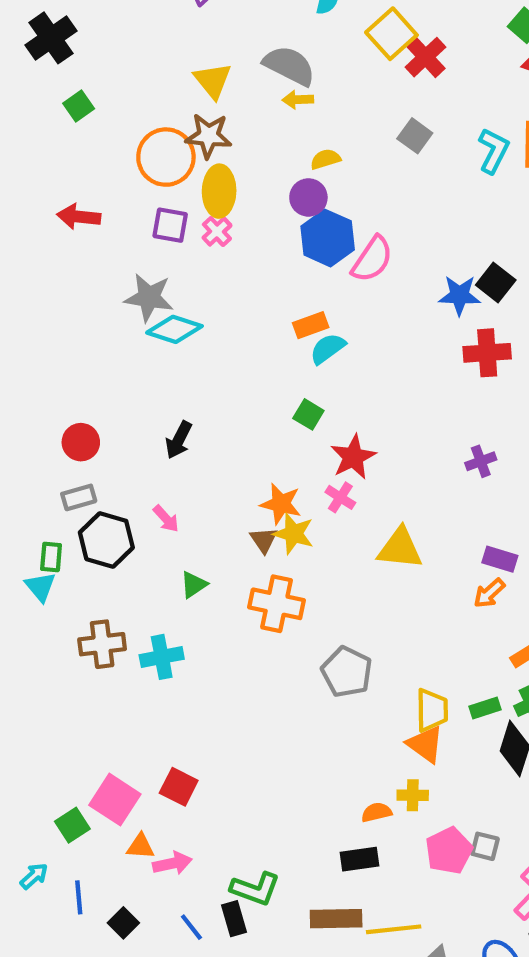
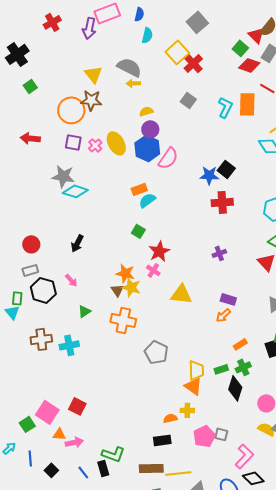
yellow ellipse: (219, 191) -> (116, 143), moved, turned -30
purple circle: (308, 197) -> (150, 129), moved

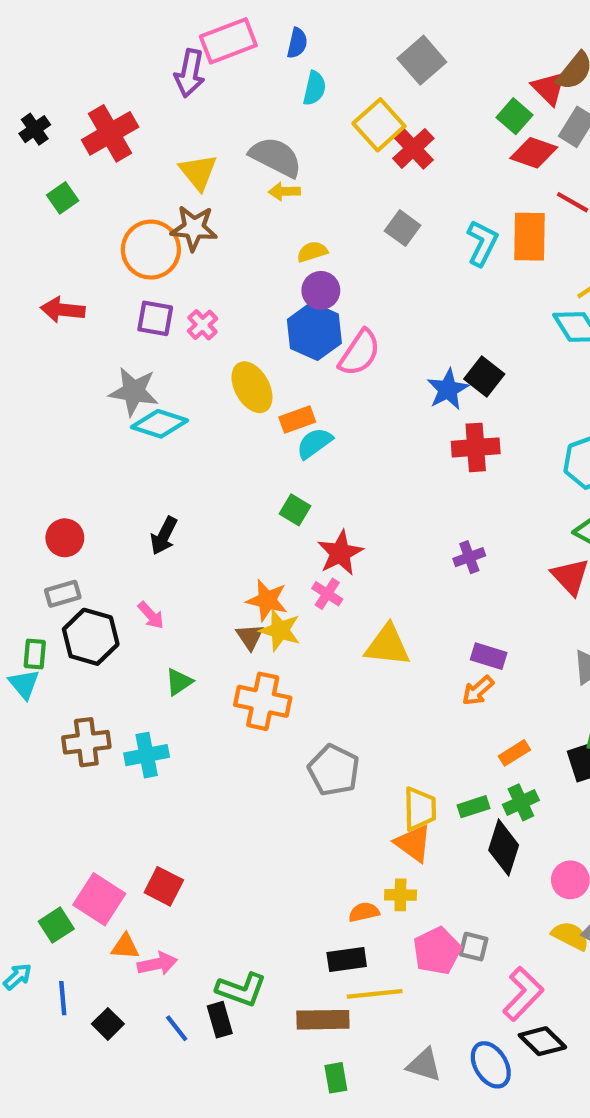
red cross: (52, 22) -> (110, 133), moved, size x1.4
black cross: (17, 54) -> (35, 129), size x0.6
yellow ellipse: (116, 143) -> (252, 387), moved
blue star: (209, 175) -> (448, 389), turned -30
yellow line: (178, 473) -> (375, 994), moved

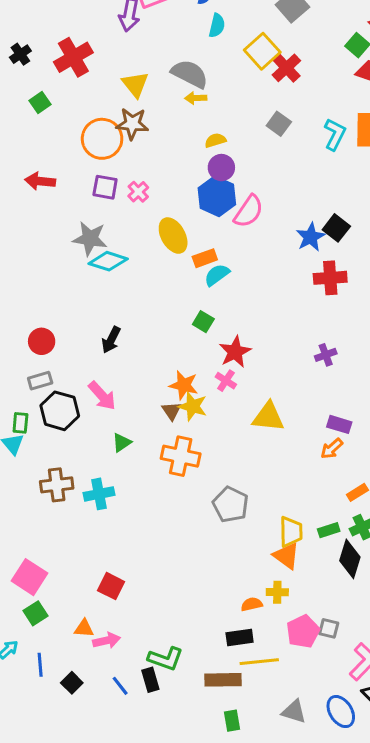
pink arrow: (151, 615) -> (102, 396), size x1.5
pink square: (99, 899) -> (30, 577), moved

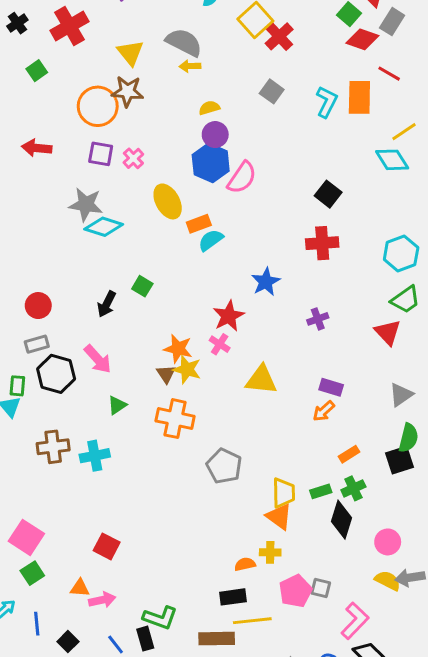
blue star: (311, 237) -> (266, 282), moved
green square: (203, 322) -> (142, 286), moved

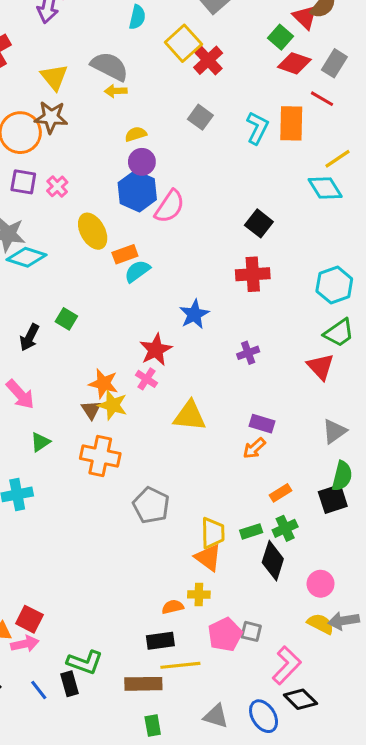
gray rectangle: (392, 22) -> (334, 63), moved
red square: (107, 546) -> (29, 619), moved

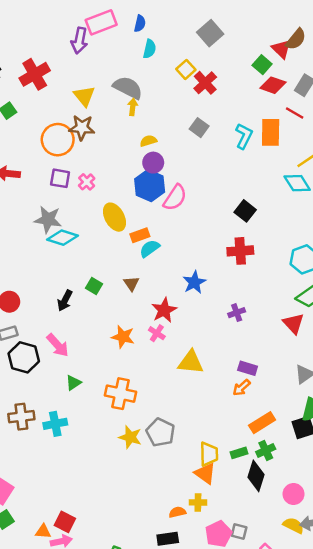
yellow square: (183, 43) -> (186, 69), size x0.7
yellow arrow: (116, 91) -> (133, 107), turned 98
yellow star: (113, 405) -> (130, 437), moved
brown triangle: (91, 410) -> (131, 284), moved
orange rectangle: (280, 493) -> (262, 423), size x1.5

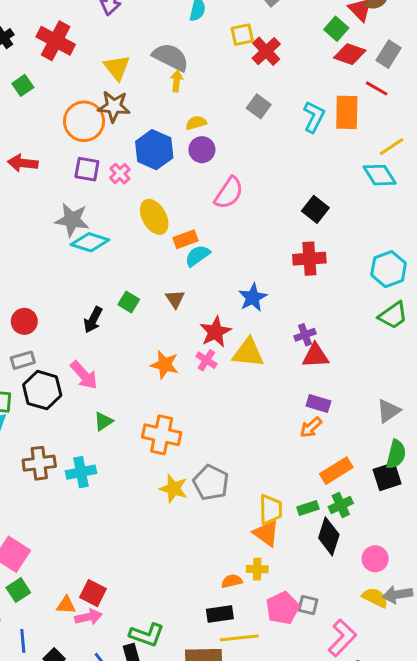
yellow square: (186, 69) -> (242, 35), turned 30
red cross: (35, 74) -> (56, 41), turned -32
blue hexagon: (150, 186) -> (154, 150), moved
red triangle: (294, 323) -> (315, 356), moved, turned -50
yellow triangle: (191, 362) -> (248, 353), moved

